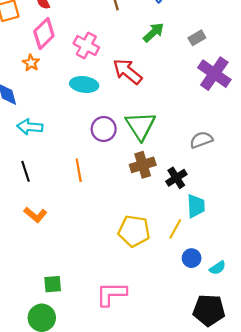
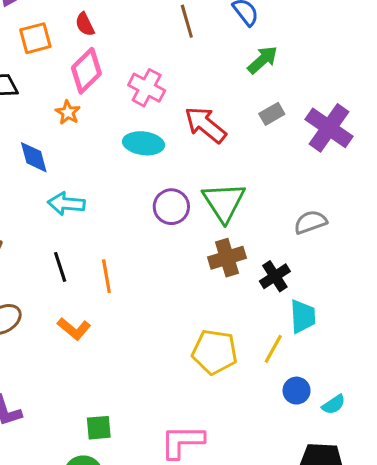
green arrow: (154, 32) -> (263, 60), moved
gray rectangle: (197, 38) -> (272, 114), moved
orange line: (79, 170) -> (106, 276), moved

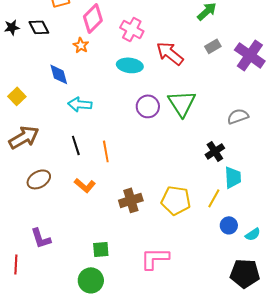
brown cross: (227, 258) -> (131, 200), moved

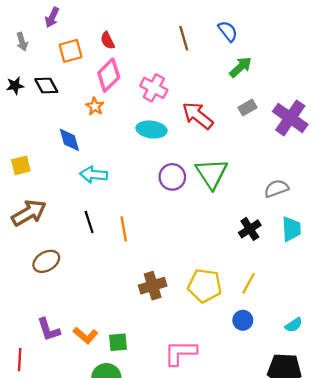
yellow square: (17, 96) -> (21, 165), turned 30
cyan trapezoid: (233, 177) -> (291, 229), moved
orange L-shape: (85, 185) -> (86, 335), moved
blue circle: (229, 225) -> (243, 320), moved

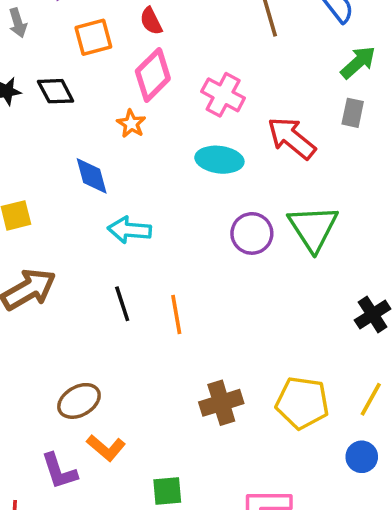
gray rectangle: (247, 108) -> (353, 113), moved, turned -48
brown ellipse: (46, 261) -> (79, 401), moved
orange L-shape: (86, 335) -> (106, 448), moved

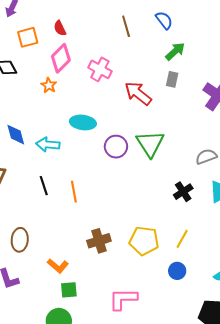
cyan ellipse: (219, 160) -> (83, 122), moved
blue diamond: (92, 176) -> (16, 135), moved
brown ellipse: (79, 401) -> (20, 240), turned -55
orange L-shape: (106, 448) -> (58, 266), moved

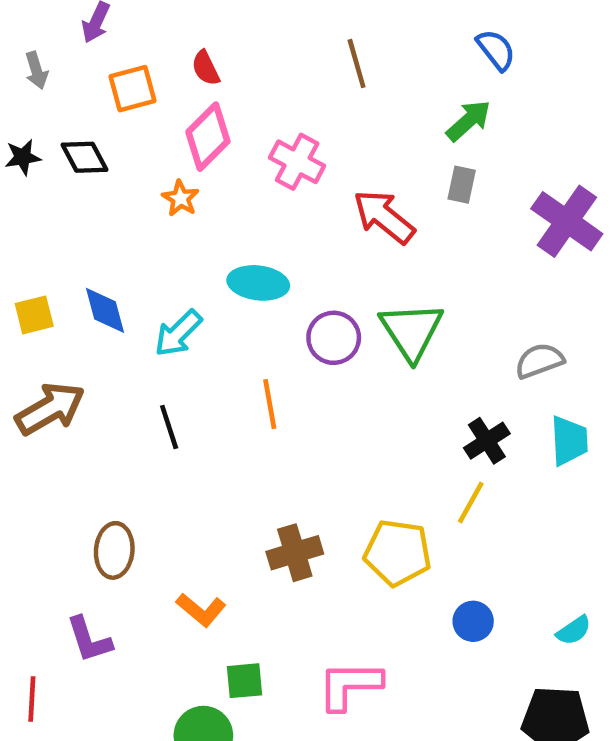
blue semicircle: (164, 20) -> (496, 50), moved
cyan arrow: (48, 145) -> (178, 333), turned -50
orange line: (74, 192) -> (270, 404), moved
yellow line: (182, 239) -> (471, 502), moved
green square: (69, 290) -> (245, 681), moved

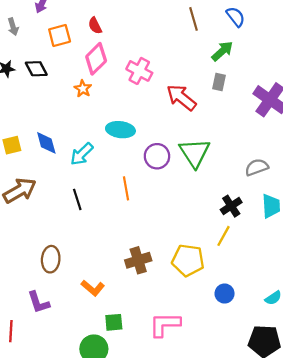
brown line: (357, 63) -> (194, 19), moved

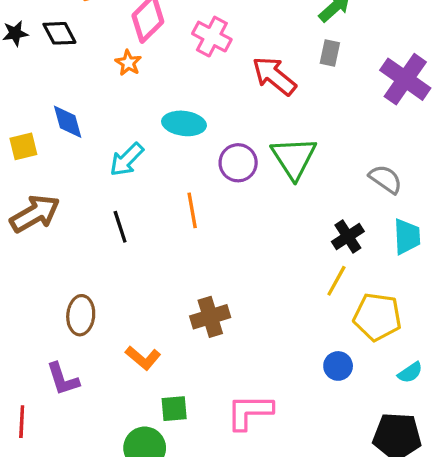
blue diamond: (46, 143) -> (68, 122), moved
gray semicircle: (257, 167) -> (386, 179), turned 55
yellow pentagon: (188, 260) -> (377, 317), moved

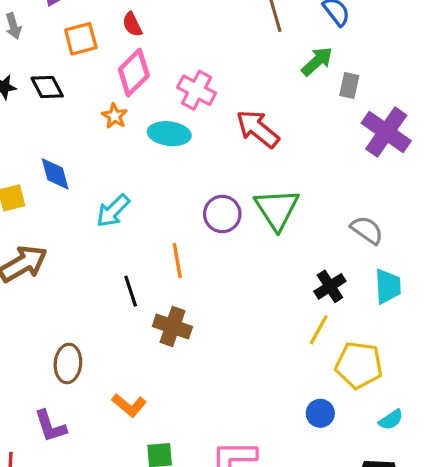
gray rectangle: (330, 53) -> (349, 85), moved
cyan ellipse: (184, 123) -> (169, 134), moved
black line: (120, 227) -> (131, 291), moved
brown cross: (210, 317) -> (172, 327), moved, turned 36

